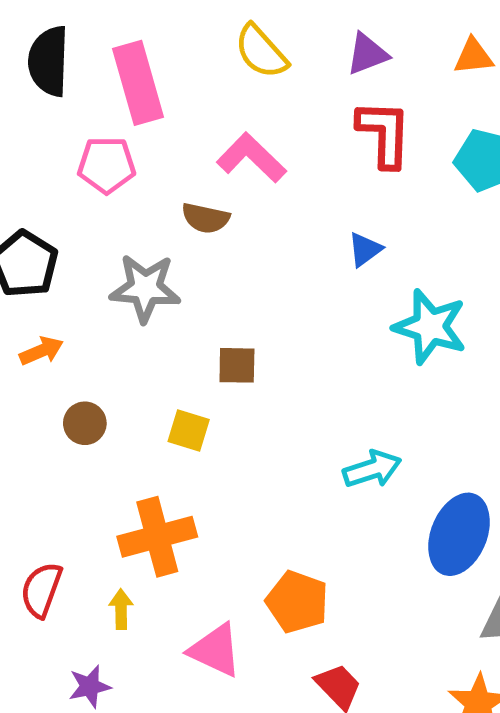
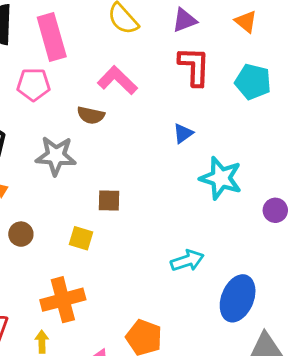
orange triangle: (473, 56) -> (246, 22), turned 45

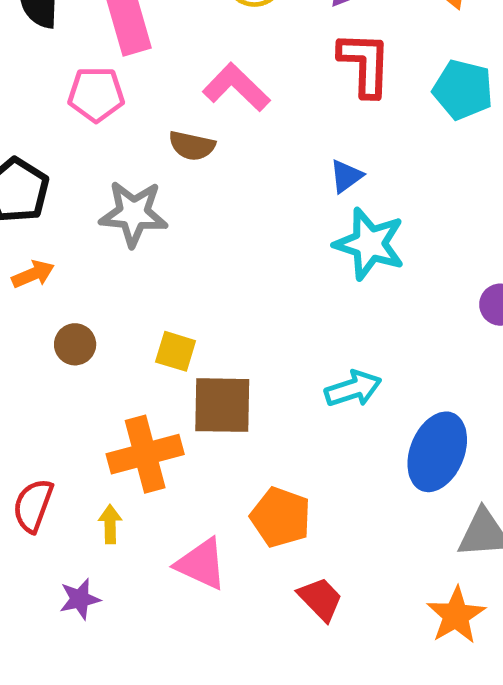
cyan star: (221, 178) -> (369, 244), moved
brown square: (109, 201) -> (222, 405), moved, size x1.6

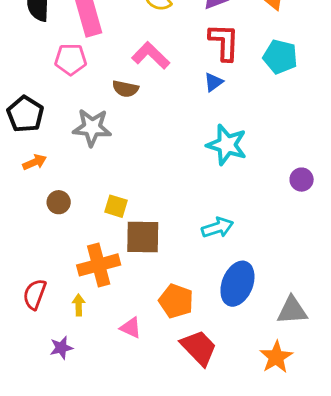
blue triangle: (346, 176) -> (213, 82), moved
blue ellipse: (437, 452) -> (237, 284), moved
pink triangle: (201, 564) -> (131, 328), size x0.7
red trapezoid: (320, 599) -> (199, 348), size x1.4

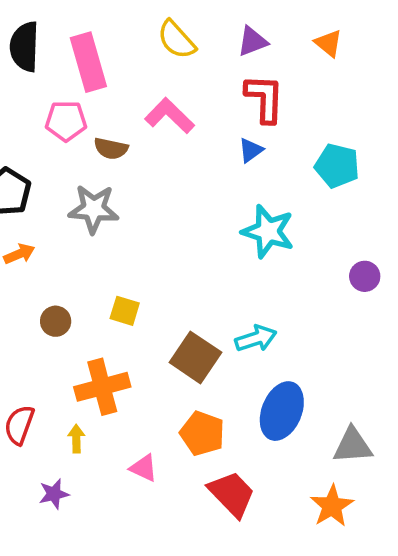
cyan pentagon: (280, 57) -> (337, 166), moved
brown semicircle: (125, 89) -> (111, 149), moved
brown circle: (59, 202) -> (56, 321), moved
brown square: (143, 237) -> (195, 357), moved, turned 33

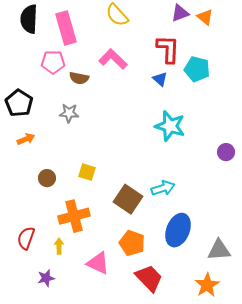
purple triangle: (252, 41) -> (180, 13), moved
blue triangle: (251, 150) -> (160, 79), turned -42
cyan pentagon: (337, 166) -> (197, 69), moved
gray star: (94, 209) -> (69, 113), size x0.7
pink triangle: (144, 468) -> (98, 263), size x1.4

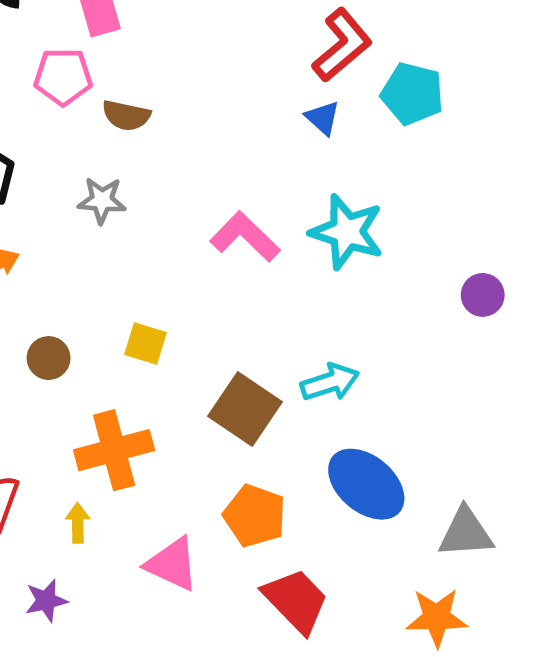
red L-shape: (168, 49) -> (342, 45), turned 48
pink L-shape: (113, 59) -> (245, 237), moved
blue ellipse: (178, 230) -> (366, 484), turned -72
orange star: (207, 285) -> (437, 618), turned 30

